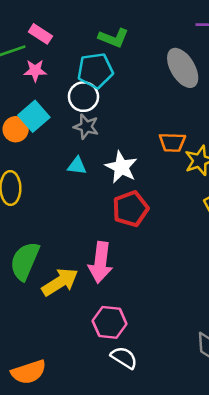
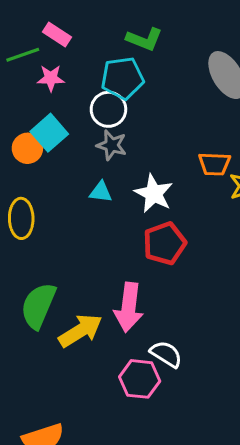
white semicircle: (124, 358) -> (166, 354), moved

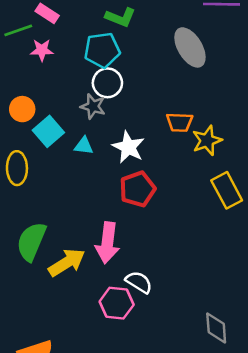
white circle: (108, 109) -> (107, 83), moved
cyan square: (49, 133) -> (48, 131), moved

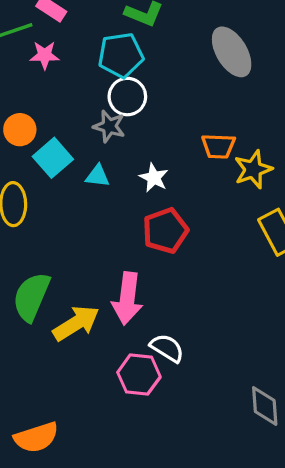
white star: (128, 147) -> (154, 178), size x0.7

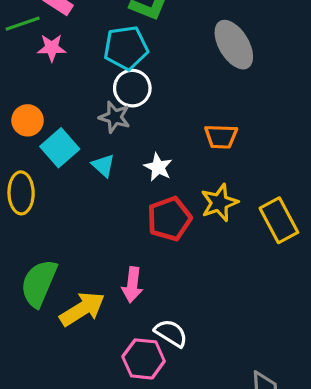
yellow star: (253, 169) -> (219, 203), moved
cyan triangle: (98, 176) -> (103, 166), turned 35
pink arrow: (127, 298) -> (132, 285), size x0.7

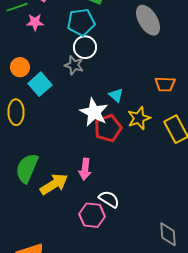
orange trapezoid: (221, 136) -> (165, 84), moved
cyan triangle: (103, 166) -> (116, 95), moved
white star: (158, 167) -> (94, 112), moved, size x1.6

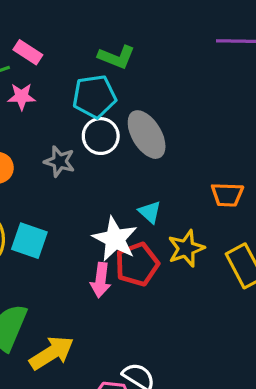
gray ellipse: (148, 20) -> (147, 135), moved
gray star: (74, 65) -> (60, 161), moved
cyan square: (40, 84) -> (29, 241), moved, turned -30
pink arrow: (85, 169) -> (101, 280), moved

